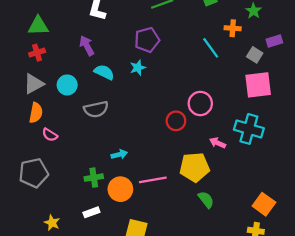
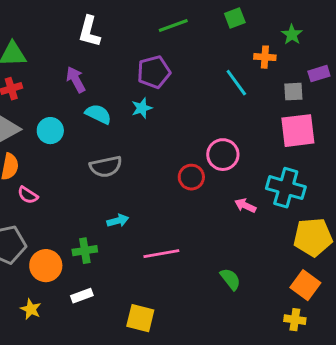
gray square: (255, 55) -> (293, 92), turned -35
gray semicircle: (96, 109) -> (106, 167), moved
yellow pentagon: (194, 167) -> (313, 237), moved
orange circle: (120, 189) -> (46, 266), moved

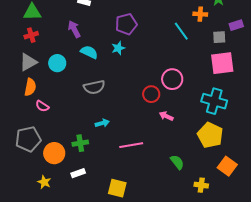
pink arrow: (245, 206) -> (166, 116), moved
yellow pentagon: (313, 237) -> (210, 135), moved, turned 30
yellow cross: (295, 320) -> (201, 185), moved

